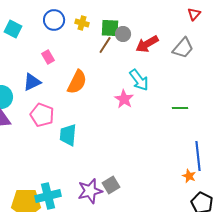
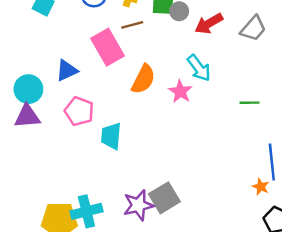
brown line: (105, 45) -> (132, 25), moved, turned 42
pink rectangle: (48, 57) -> (107, 47), moved, size x2.0
orange semicircle: (77, 82) -> (143, 79), moved
gray square: (111, 185) -> (164, 198), size x1.4

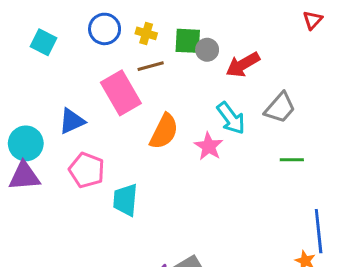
gray trapezoid: (253, 29) -> (280, 108), moved

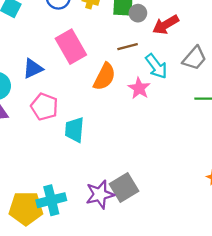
brown line: (151, 66) -> (128, 47), moved

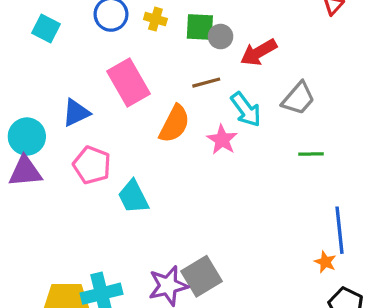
cyan trapezoid: (74, 130) -> (133, 197), turned -32

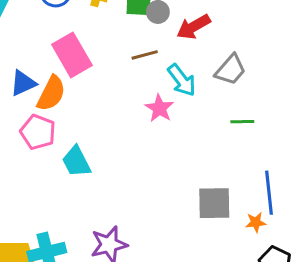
orange semicircle: (174, 124) -> (51, 93), moved
orange star: (325, 262) -> (256, 222), turned -30
gray square: (201, 276) -> (214, 203), moved, turned 30

